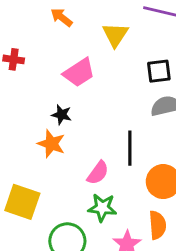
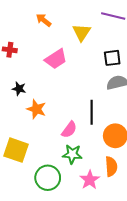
black star: (62, 115) -> (19, 89), moved

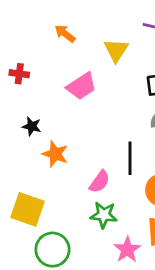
green circle: (48, 178) -> (52, 250), moved

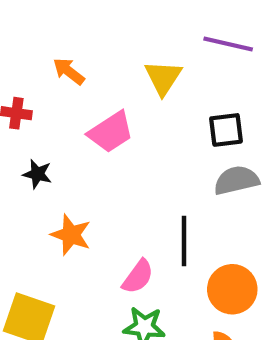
orange arrow: (65, 34) -> (69, 71), moved
black star: (32, 126) -> (37, 174), moved

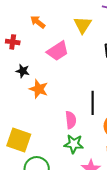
orange star: (71, 235) -> (39, 89), moved
pink semicircle: (138, 277) -> (71, 120), turned -42

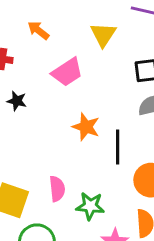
orange star: (39, 89) -> (86, 127), moved
pink semicircle: (71, 120) -> (57, 189), moved

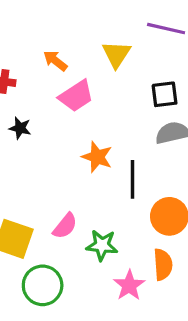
orange arrow: (38, 30) -> (55, 61), moved
pink semicircle: (57, 189) -> (65, 226), turned 45

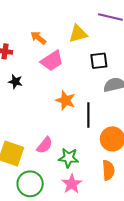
yellow triangle: (116, 54) -> (78, 34), turned 42
black square: (165, 94) -> (99, 61), moved
pink star: (129, 285) -> (72, 184), moved

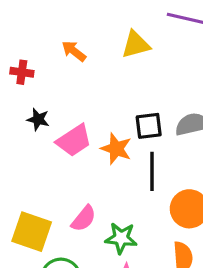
pink trapezoid: (52, 61) -> (74, 140), moved
black square: (99, 61) -> (149, 126), moved

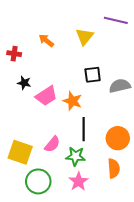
yellow triangle: (136, 45) -> (85, 37), turned -36
black square: (149, 126) -> (93, 75), moved
black line: (152, 171) -> (84, 129), moved

